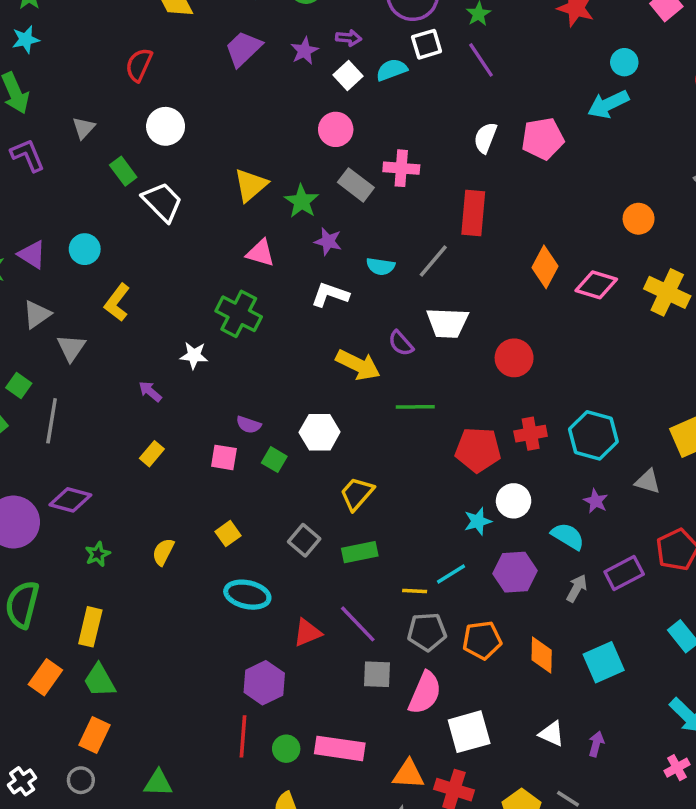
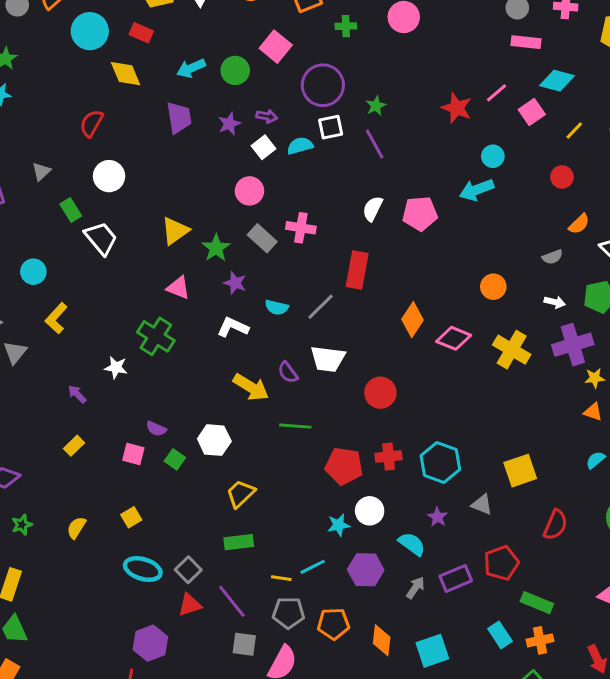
purple trapezoid: (243, 49) -> (179, 118), turned 120
gray square: (304, 540) -> (188, 570), moved

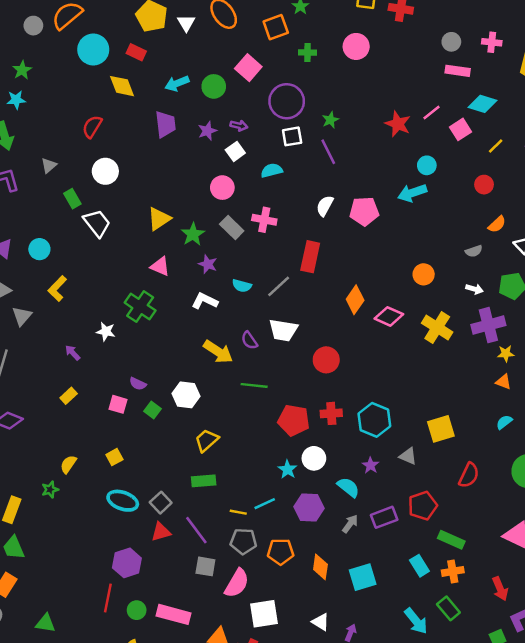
cyan semicircle: (300, 146) -> (272, 170), moved
green star: (22, 525) -> (50, 490), moved
cyan star: (339, 525) -> (288, 469), turned -30

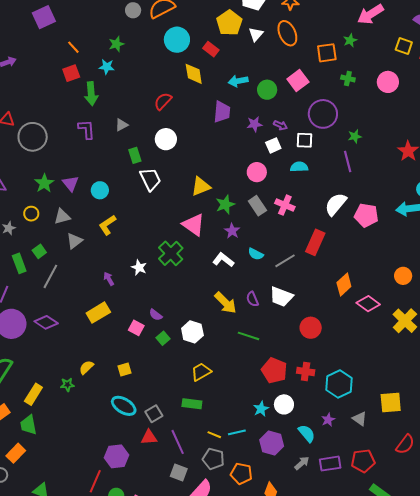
white square: (292, 136) -> (304, 140), moved
white semicircle: (325, 206) -> (336, 204), size x1.4
pink triangle: (160, 266) -> (194, 225), size x1.4
yellow rectangle: (69, 396) -> (98, 313), size x1.6

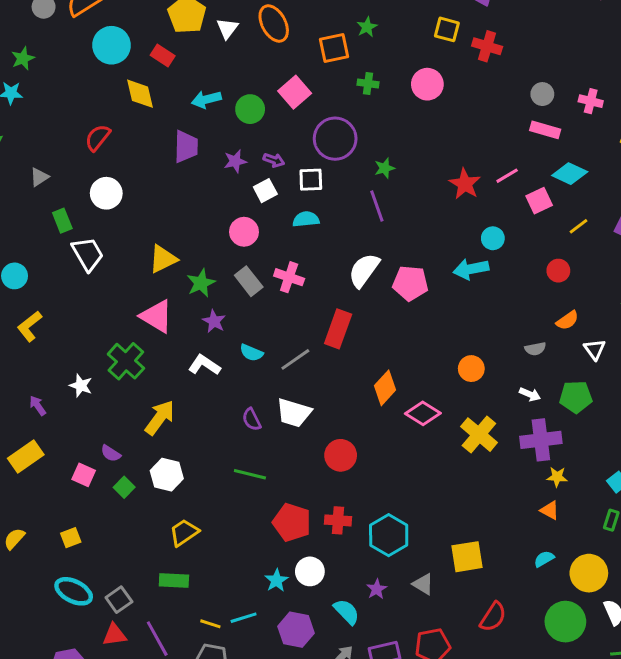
yellow arrow: (225, 303) -> (160, 418), moved, turned -95

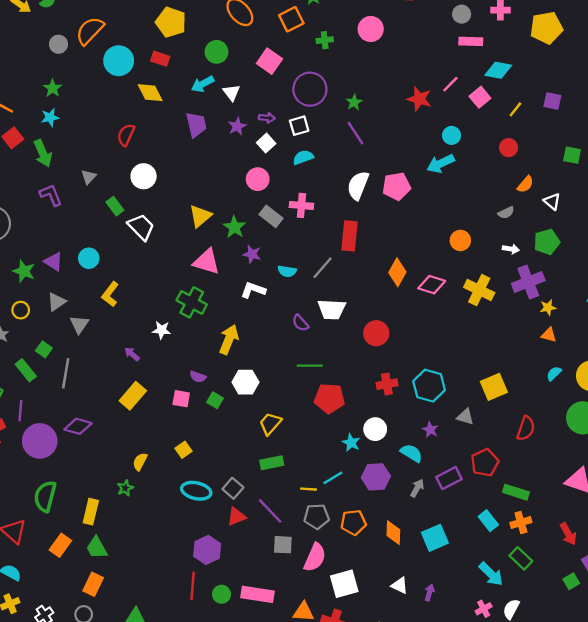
white triangle: (227, 28) -> (232, 92), moved
green circle: (250, 109) -> (216, 52), moved
red pentagon: (292, 522) -> (329, 398), moved

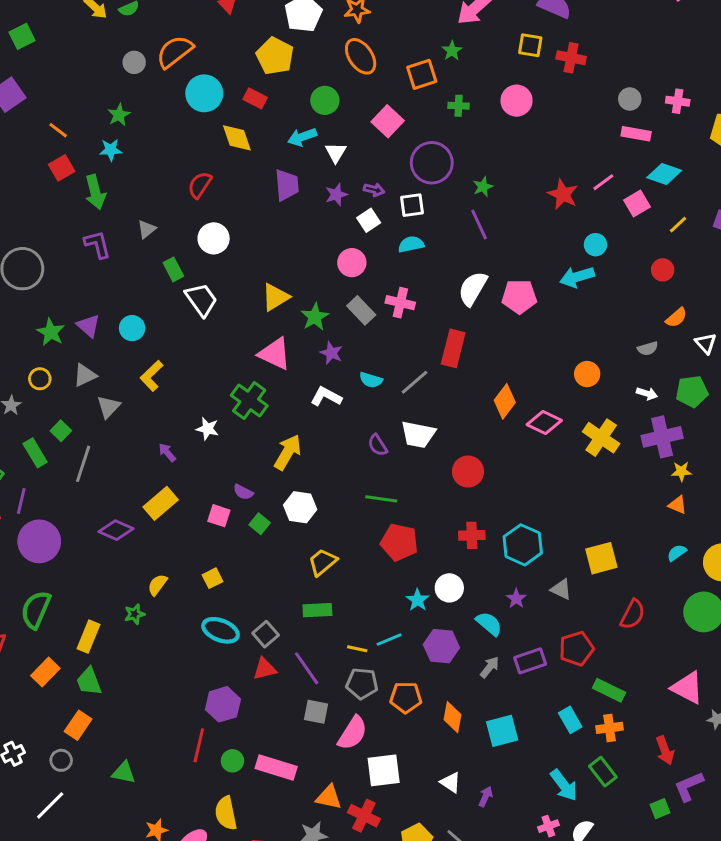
purple diamond: (78, 426) -> (116, 530), moved

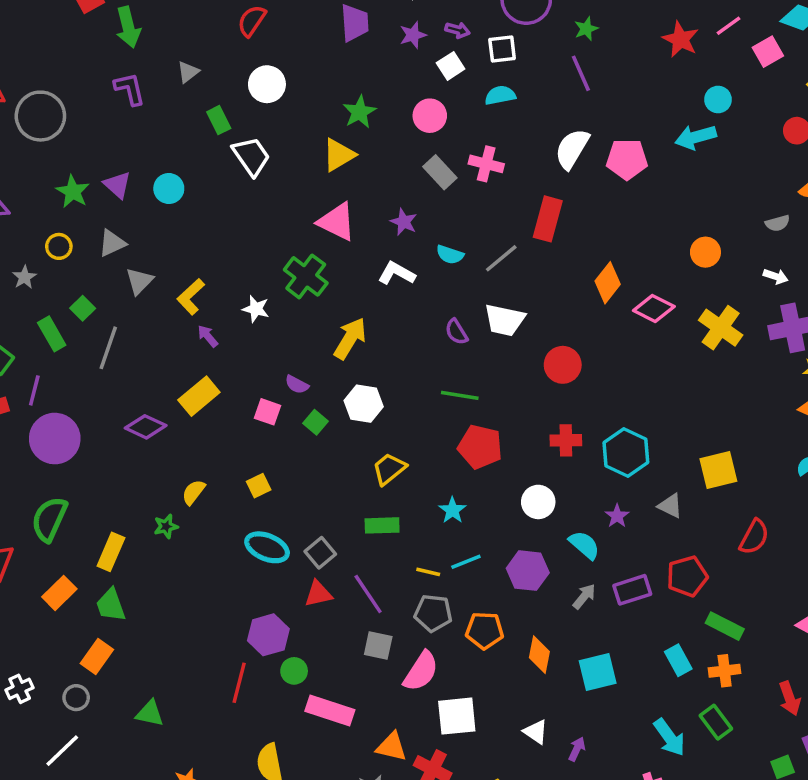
green star: (315, 317) -> (359, 112), moved
yellow L-shape: (152, 376) -> (191, 297), moved
cyan star: (418, 600) -> (452, 510), moved
green circle: (232, 761) -> (294, 671), moved

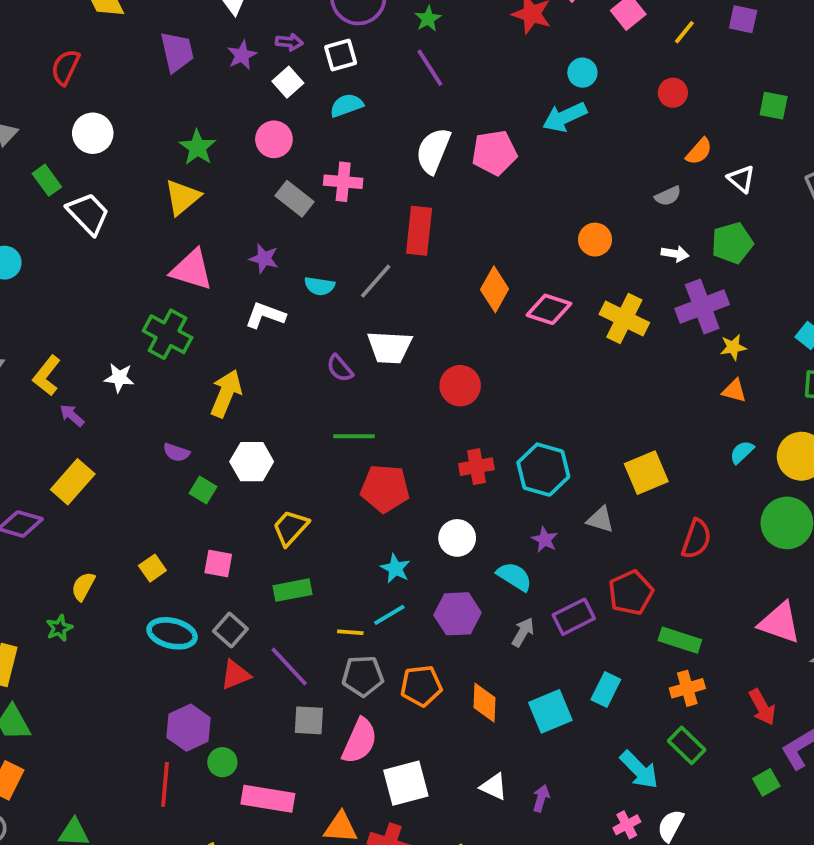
pink square: (268, 412) -> (218, 564), moved
cyan star: (452, 510) -> (395, 568), moved
cyan rectangle: (678, 660) -> (606, 690), moved, turned 64

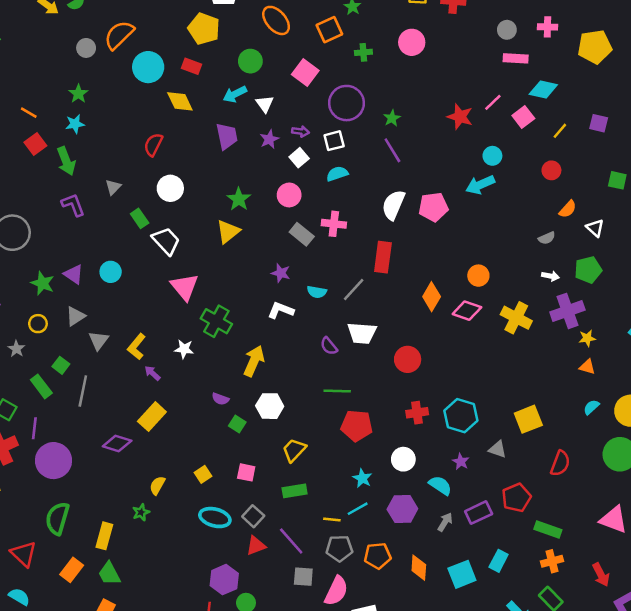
orange circle: (595, 240) -> (478, 276), moved
pink triangle: (192, 270) -> (185, 287), moved, turned 32

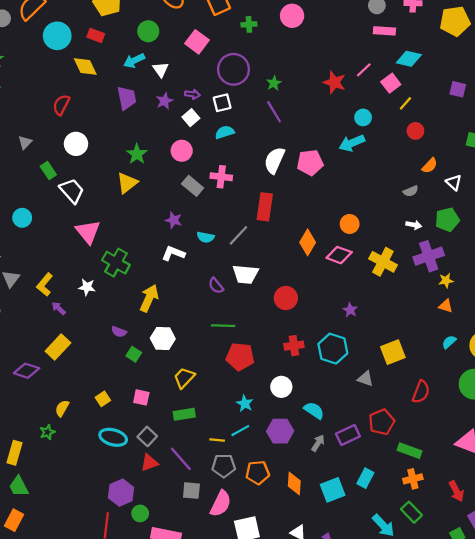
yellow line: (560, 131) -> (405, 103), moved
purple star: (461, 462) -> (350, 310), moved

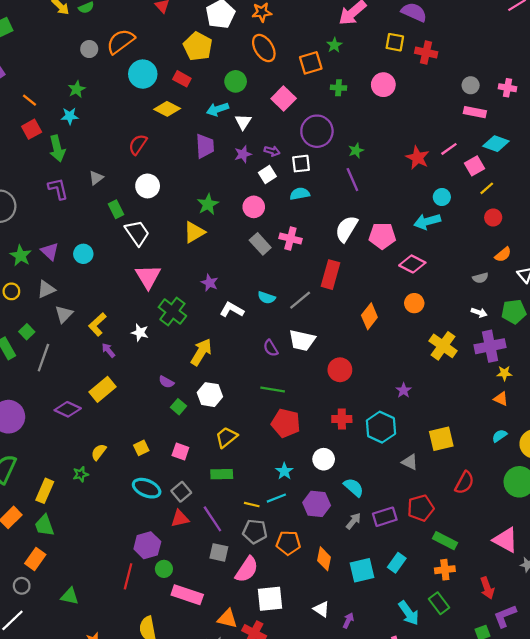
yellow diamond: (85, 67) -> (167, 109), turned -45
purple star: (174, 220) -> (210, 283), moved
pink diamond: (339, 255) -> (412, 264), moved

